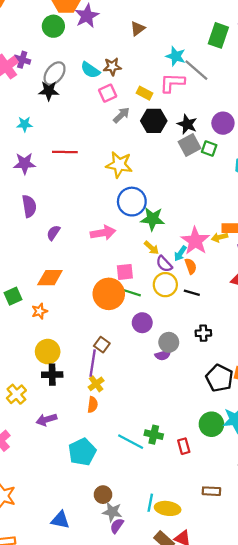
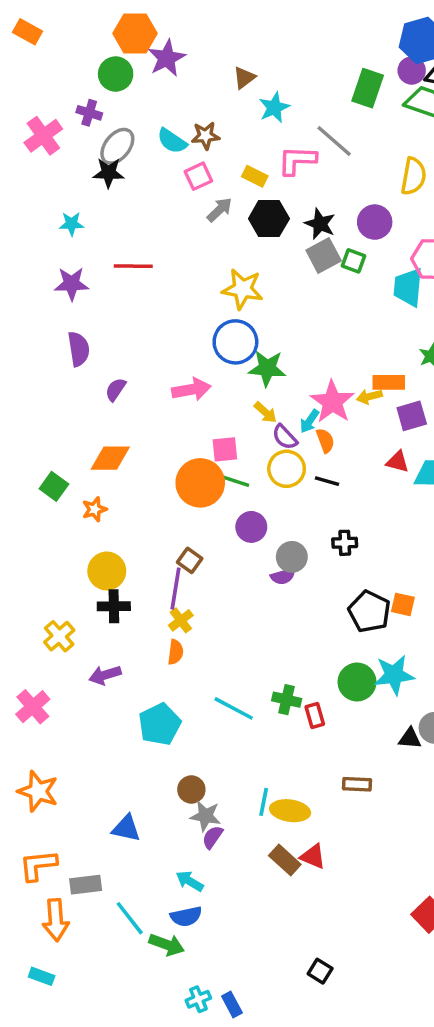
cyan star: (176, 56) -> (274, 108), moved, turned 30
purple cross: (22, 60) -> (89, 113), moved
yellow star: (119, 165) -> (242, 289), moved
green square: (13, 296) -> (54, 486), turned -30
green cross: (154, 435) -> (287, 700), moved

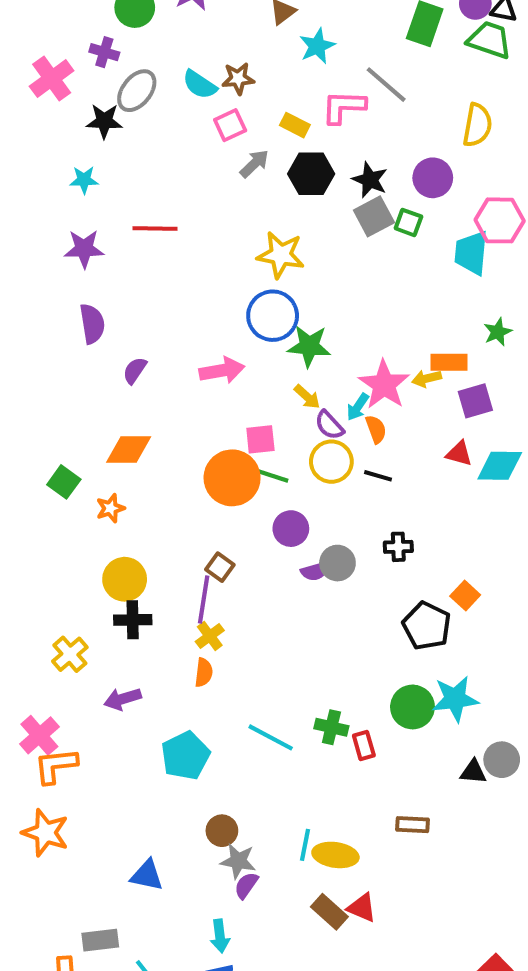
black star: (109, 173) -> (104, 121), moved
purple semicircle: (283, 576) -> (315, 571), moved
orange square: (403, 604) -> (465, 595), moved, turned 30
orange L-shape: (38, 865) -> (56, 766), moved
cyan arrow: (190, 881) -> (220, 936), turned -128

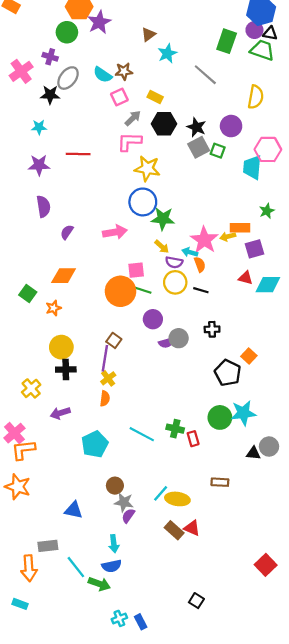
pink L-shape: (344, 107) -> (129, 142), moved
cyan arrow: (358, 407) -> (190, 252), turned 72
purple semicircle: (329, 425) -> (174, 262), turned -36
cyan line: (305, 845) -> (161, 493), turned 30

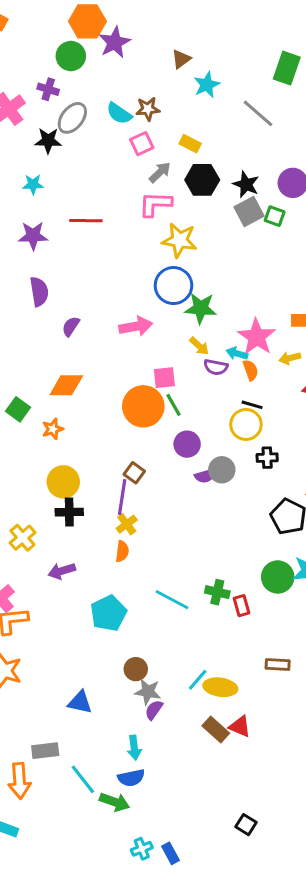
yellow arrow: (228, 237) -> (290, 358), moved
yellow circle: (175, 282) -> (246, 424), moved
green line: (143, 290) -> (173, 405), turned 42

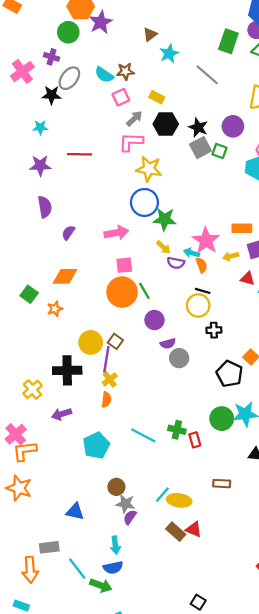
pink square: (164, 378) -> (124, 265), moved
gray circle: (222, 470) -> (179, 358), moved
yellow circle: (63, 482) -> (91, 342), moved
black cross: (69, 512) -> (67, 370), size x1.4

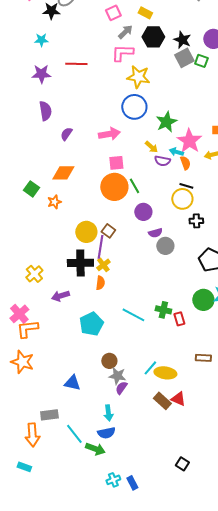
green star: (165, 219) -> (166, 122), moved, turned -30
black cross: (67, 370) -> (80, 263), moved

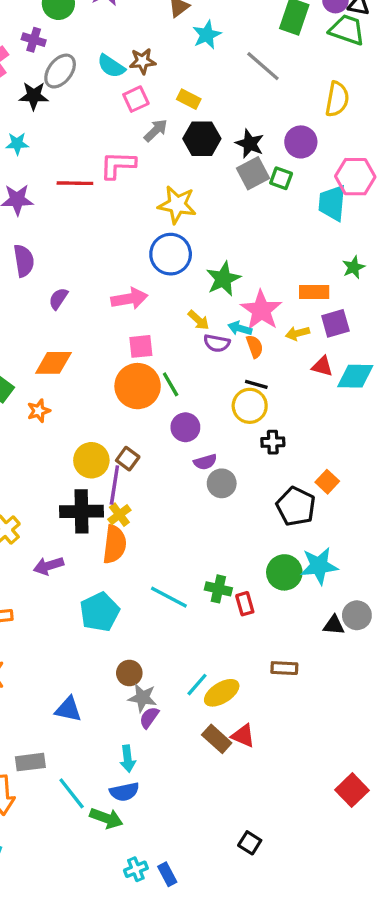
pink L-shape: (122, 53) -> (118, 165), moved
orange semicircle: (100, 283) -> (114, 544), size x1.6
yellow ellipse: (165, 373) -> (222, 693), turned -40

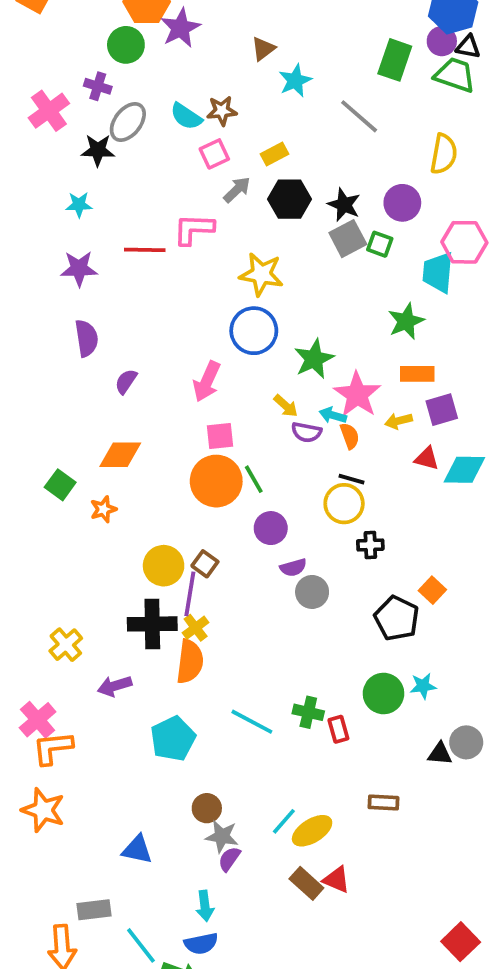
yellow rectangle: (189, 99) -> (274, 154), turned -55
green star: (354, 267) -> (406, 321), moved, size x1.4
pink arrow: (129, 299) -> (207, 381), turned 124
cyan star: (319, 566) -> (423, 686), size x0.6

